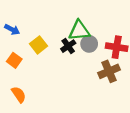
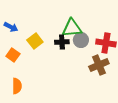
black cross: (68, 46) -> (62, 42), turned 32
orange semicircle: (19, 94) -> (17, 86), turned 35

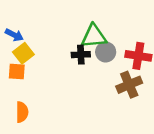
yellow square: (35, 41) -> (23, 53), moved
orange square: (13, 55) -> (17, 72), turned -32

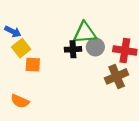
orange square: (17, 72) -> (33, 65), moved
orange semicircle: (22, 112) -> (20, 101), turned 114

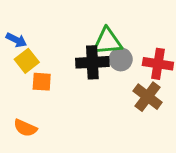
black cross: (73, 49) -> (92, 62), size x1.5
brown cross: (117, 76) -> (148, 97), turned -30

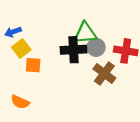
blue arrow: (16, 40) -> (13, 32), turned 133
brown cross: (148, 97) -> (104, 73), moved

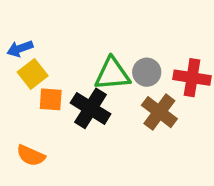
green triangle: (85, 33) -> (112, 74), moved
black cross: (73, 50) -> (91, 108), moved, turned 35

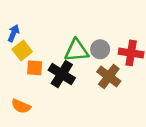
blue arrow: (20, 49) -> (14, 33), turned 133

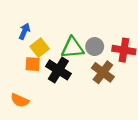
blue arrow: (14, 33) -> (24, 31), moved
yellow square: (22, 51) -> (40, 48), moved

